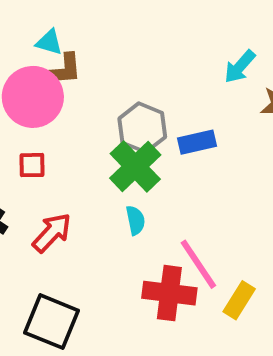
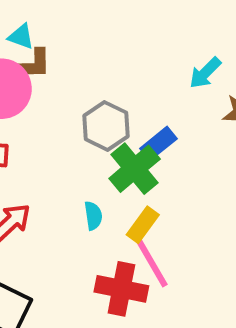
blue rectangle: (197, 142) -> (158, 144), turned -30
green cross: (135, 166) -> (135, 169), moved
yellow rectangle: (239, 300) -> (143, 225), moved

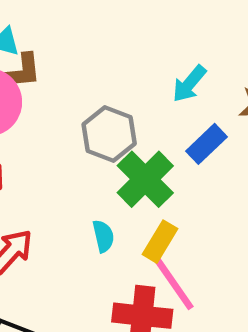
cyan arrow: (205, 73) -> (189, 84), moved
blue rectangle: (158, 144) -> (206, 144), moved

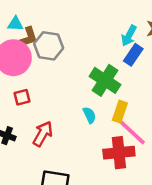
cyan arrow: (189, 84) -> (129, 36), moved
gray hexagon: (109, 134) -> (49, 46), moved

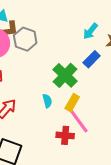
cyan arrow: (129, 36) -> (90, 31), moved
red cross: (119, 153) -> (65, 135), size x0.7

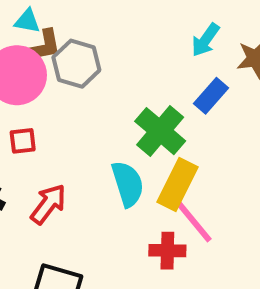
cyan semicircle: (47, 101) -> (128, 184), size x1.6
yellow rectangle: (72, 103) -> (178, 184), size x1.4

